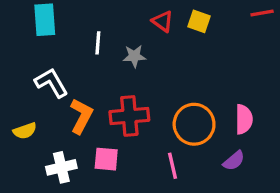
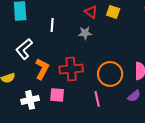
gray star: (134, 56) -> (85, 33), moved
white L-shape: (51, 83) -> (24, 49), turned -100

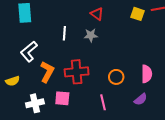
yellow square: (113, 12) -> (138, 14), moved
white line: (52, 25) -> (64, 33), moved
orange circle: (110, 74) -> (116, 77), size x0.6

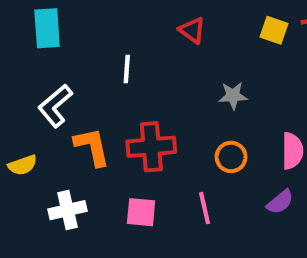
gray star: (91, 35) -> (233, 96), moved
orange L-shape: (47, 72) -> (92, 147), turned -40
pink square: (62, 98) -> (141, 212), moved

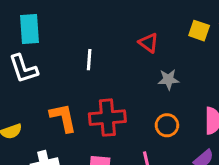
red triangle: (192, 30) -> (149, 43), moved
white L-shape: (55, 106) -> (23, 69), moved, turned -68

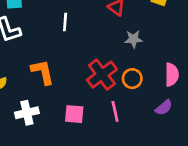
red cross: (107, 118) -> (102, 75), moved, turned -32

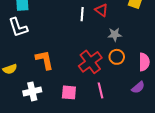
white line: (65, 22) -> (82, 14), moved
orange circle: (132, 79) -> (117, 57), moved

